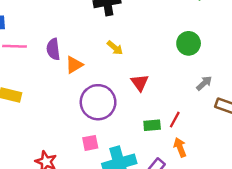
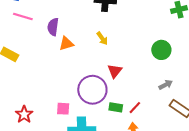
purple circle: (98, 102) -> (92, 90), moved

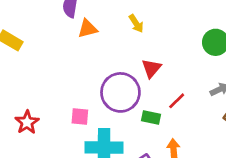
red line: (135, 108) -> (177, 101), moved

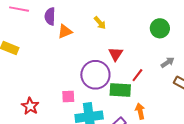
green rectangle: (151, 118) -> (120, 90), size x1.5

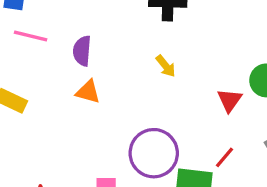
orange triangle: (65, 31) -> (88, 92), moved, turned 35
red triangle: (116, 54) -> (230, 100), moved

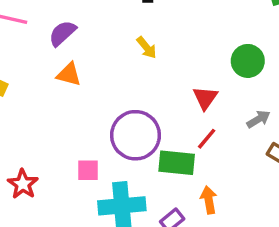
purple semicircle: (82, 51) -> (62, 33), turned 44
red triangle: (230, 100) -> (205, 98), moved

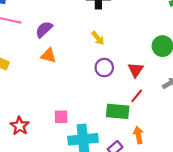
purple circle: (136, 135) -> (104, 68), moved, size x0.6

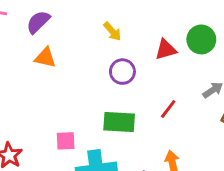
red triangle: (136, 70) -> (166, 50), moved, turned 42
green rectangle: (118, 111) -> (119, 122), moved

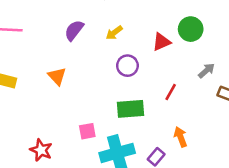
purple semicircle: (38, 22) -> (74, 30), moved
yellow arrow: (112, 31) -> (114, 33), turned 102
orange triangle: (45, 58) -> (57, 76), moved, turned 42

